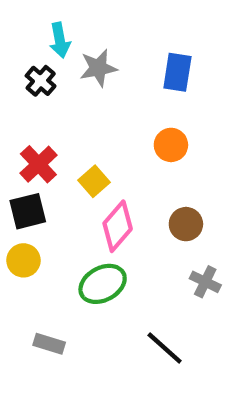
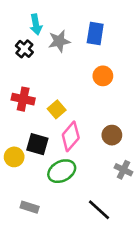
blue rectangle: (177, 72) -> (95, 33), moved
orange circle: (171, 145) -> (103, 76), moved
red cross: (38, 164) -> (23, 99), turned -35
black square: (28, 211) -> (37, 144), moved, turned 30

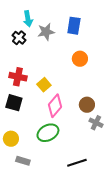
black square: (37, 144) -> (14, 103), moved
yellow circle: (14, 157) -> (11, 139), moved
gray cross: (123, 170) -> (96, 123), moved
black line: (99, 210) -> (77, 163), turned -60

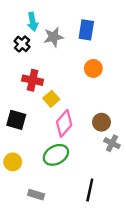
red cross: (18, 77) -> (33, 80), moved
gray rectangle: (23, 161) -> (36, 195), moved
black line: (77, 163) -> (90, 190), turned -60

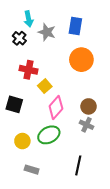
gray star: (54, 37) -> (47, 32), turned 30
orange circle: (93, 68) -> (81, 60), size x1.5
gray cross: (112, 143) -> (86, 125), moved
yellow circle: (13, 162) -> (22, 141), moved

